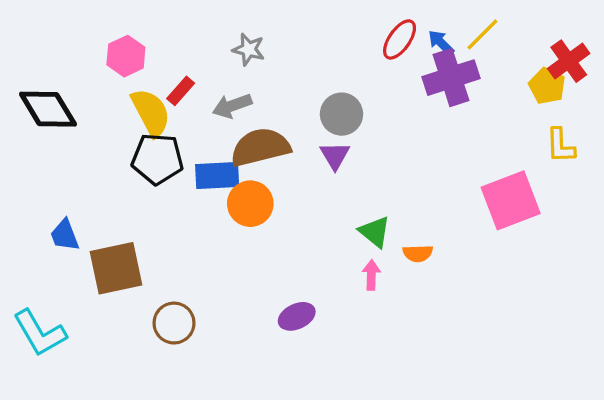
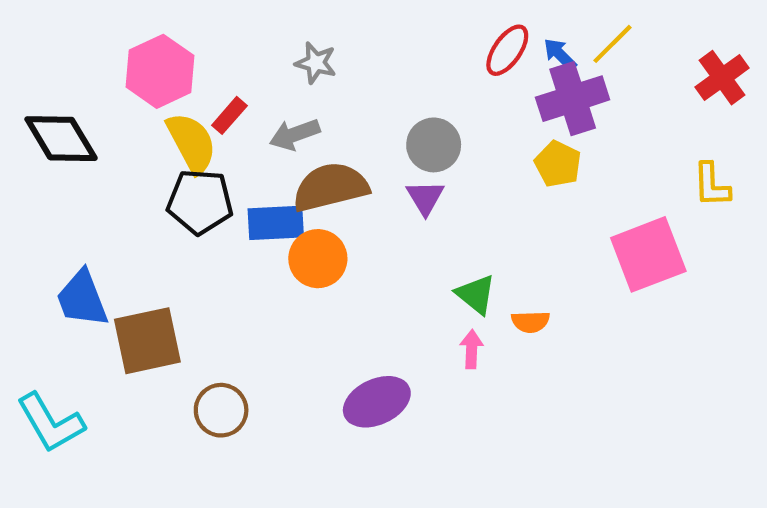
pink hexagon: (126, 56) -> (160, 71), size x1.4
yellow pentagon: (547, 86) -> (558, 164), moved
blue trapezoid: (65, 235) -> (82, 299), size x1.4
purple ellipse: (297, 316) -> (377, 402), size x1.4

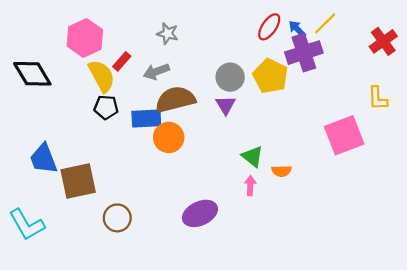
yellow pentagon: (558, 164) -> (270, 76), moved, size x1.4
black pentagon: (200, 202) -> (106, 107), size x0.7

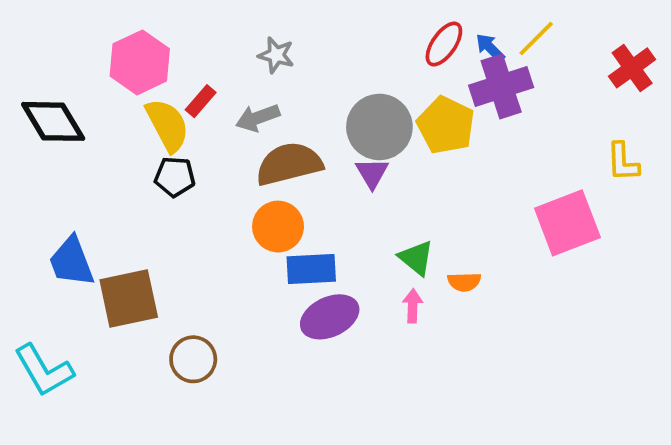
gray circle: (230, 77) -> (379, 127), size x1.4
blue rectangle: (146, 118) -> (311, 269), moved
purple ellipse: (200, 213) -> (330, 317), moved

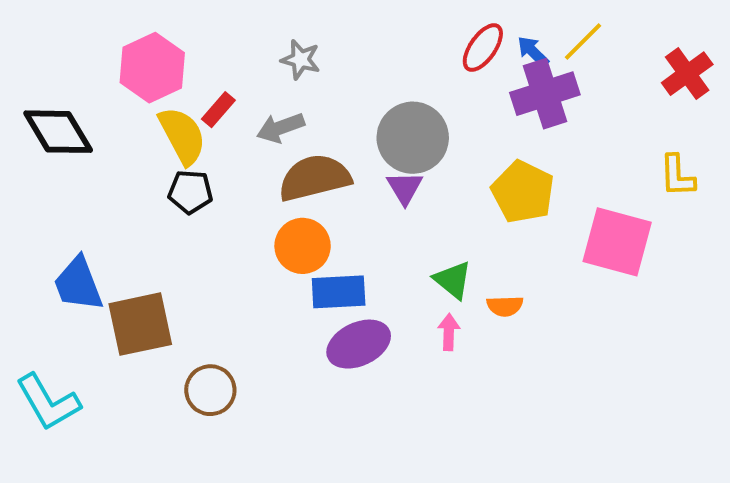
yellow pentagon: (446, 125) -> (523, 192), moved
pink square: (567, 223) -> (617, 242), turned 36

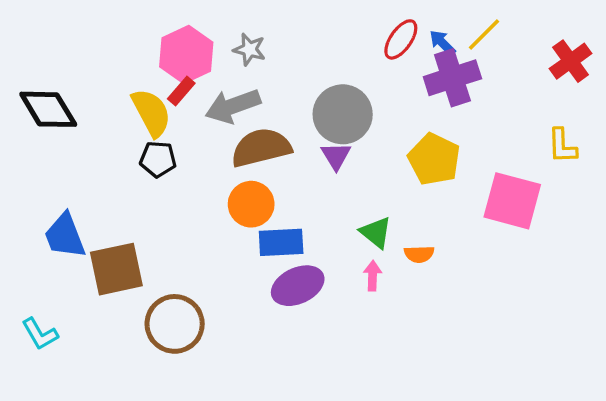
pink hexagon: (152, 68) -> (186, 54), moved
gray arrow: (280, 128) -> (233, 106), size x1.4
brown circle: (210, 390) -> (175, 324), size x1.4
cyan L-shape: (48, 402) -> (40, 334), size x0.7

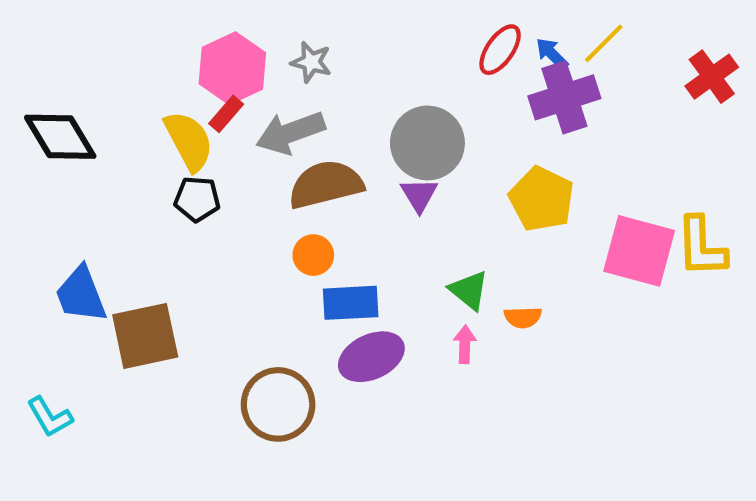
yellow L-shape: (562, 146) -> (701, 247), moved, size x1.4
orange circle: (251, 204) -> (313, 255), size x0.7
brown circle: (175, 324) -> (278, 404), moved

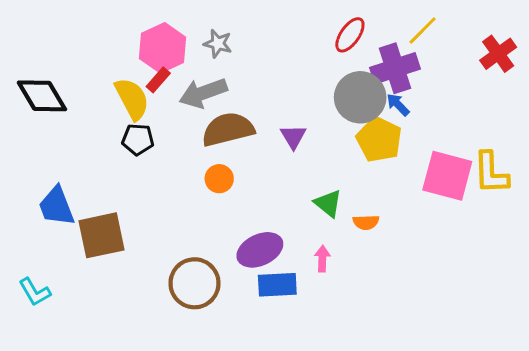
blue arrow: (552, 54) -> (398, 105), moved
gray circle: (427, 143) -> (360, 97), moved
blue rectangle: (351, 303) -> (277, 285), moved
pink arrow: (465, 344) -> (322, 259), moved

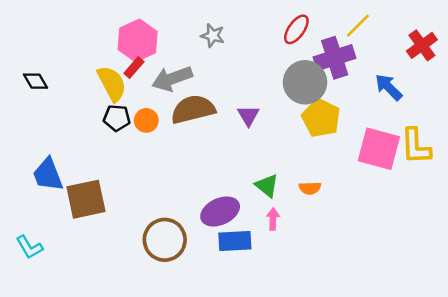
gray star: (218, 44) -> (213, 36), moved
black diamond: (42, 96) -> (35, 81), size x0.6
blue arrow: (398, 105) -> (389, 87), moved, size x1.4
orange circle: (219, 179) -> (146, 120), moved
green triangle: (328, 203) -> (267, 186), moved

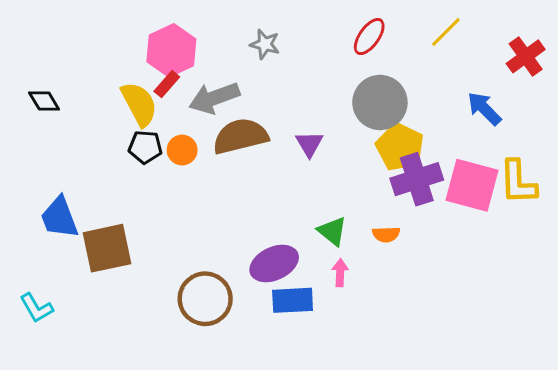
purple cross: (335, 58) -> (417, 179), moved

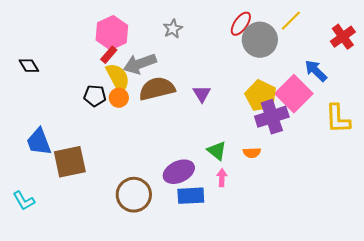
gray star: (265, 44) -> (173, 29), turned 30
gray circle: (380, 102) -> (260, 40), moved
yellow semicircle: (139, 104) -> (118, 78), moved
pink square: (472, 185) -> (294, 94), moved, turned 30

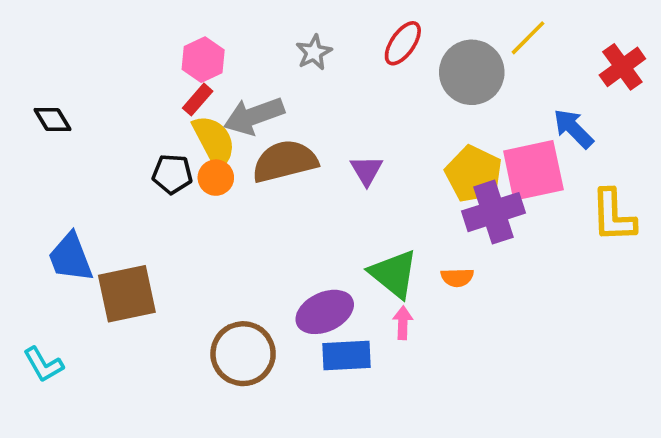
red ellipse: (241, 24) -> (403, 43), moved
pink hexagon: (112, 33) -> (203, 60), size x0.7
pink square: (294, 94) -> (533, 170), turned 33
green triangle: (217, 151) -> (394, 274), size x1.4

